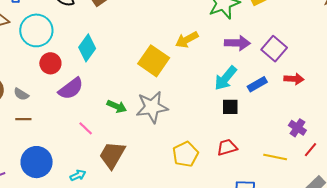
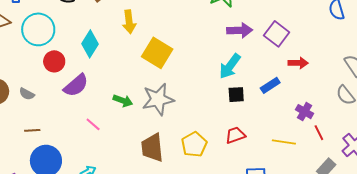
yellow arrow: (187, 40) -> (129, 22), moved, turned -65
blue rectangle: (257, 84) -> (270, 85), moved
brown line: (23, 119) -> (32, 130), moved
red line: (311, 150) -> (319, 133), turned -63
brown trapezoid: (112, 155) -> (152, 148), moved, turned -32

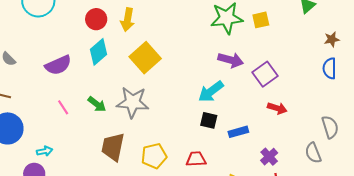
cyan diamond: (90, 44) -> (98, 52), moved
red circle: (54, 61) -> (96, 19), moved
blue rectangle: (270, 85) -> (238, 132), moved
green arrow: (123, 101) -> (97, 104), moved

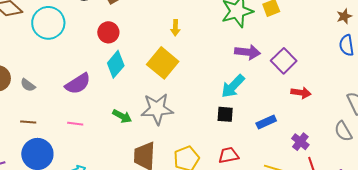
yellow arrow: (127, 20) -> (175, 28), moved, size x0.7
pink line: (63, 107) -> (75, 124), moved, turned -42
black square: (209, 120) -> (225, 114), moved

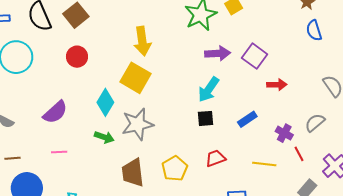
yellow arrow: (175, 28) -> (142, 41), size x1.8
cyan diamond: (116, 64) -> (105, 102), moved
gray semicircle: (343, 131) -> (315, 123), moved, turned 90

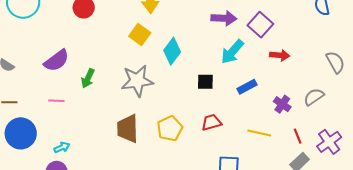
yellow square: (136, 78) -> (140, 34), size x0.7
cyan arrow: (209, 89) -> (232, 52), moved
cyan diamond: (105, 102) -> (172, 51), moved
green arrow: (104, 137) -> (88, 78), moved, turned 90
red line: (299, 154) -> (298, 136), moved

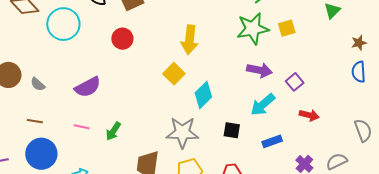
purple square: (260, 25) -> (295, 82), size x0.7
green arrow: (88, 78) -> (113, 131), moved
gray star: (137, 81) -> (182, 132), moved

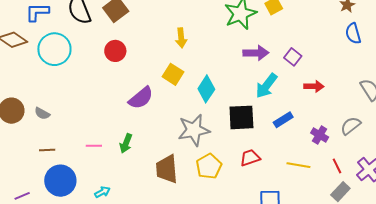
yellow arrow: (190, 40) -> (181, 38), size x0.7
purple semicircle: (88, 87) -> (141, 98), moved
black square: (232, 130) -> (241, 117), size x1.6

